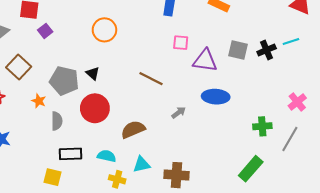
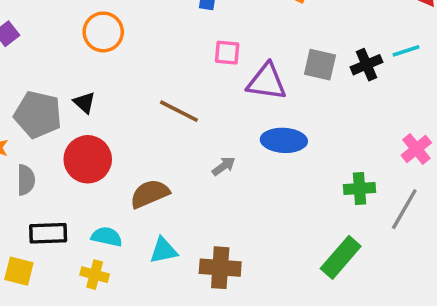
yellow cross: (117, 179) -> (95, 275), moved

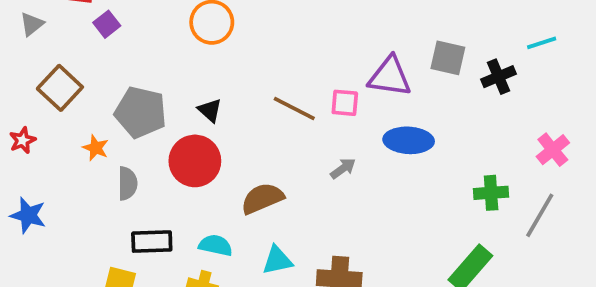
pink square: (227, 53) -> (345, 103), moved
black cross: (366, 65) -> (499, 77), moved
black triangle: (84, 103) -> (210, 110), moved

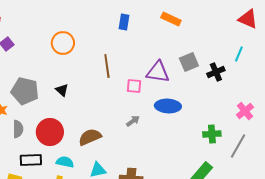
cyan line: (542, 43) -> (239, 54), turned -49
gray square: (448, 58) -> (189, 62), turned -36
brown line: (294, 108) -> (107, 66), moved, turned 55
red circle: (195, 161) -> (50, 132), moved

